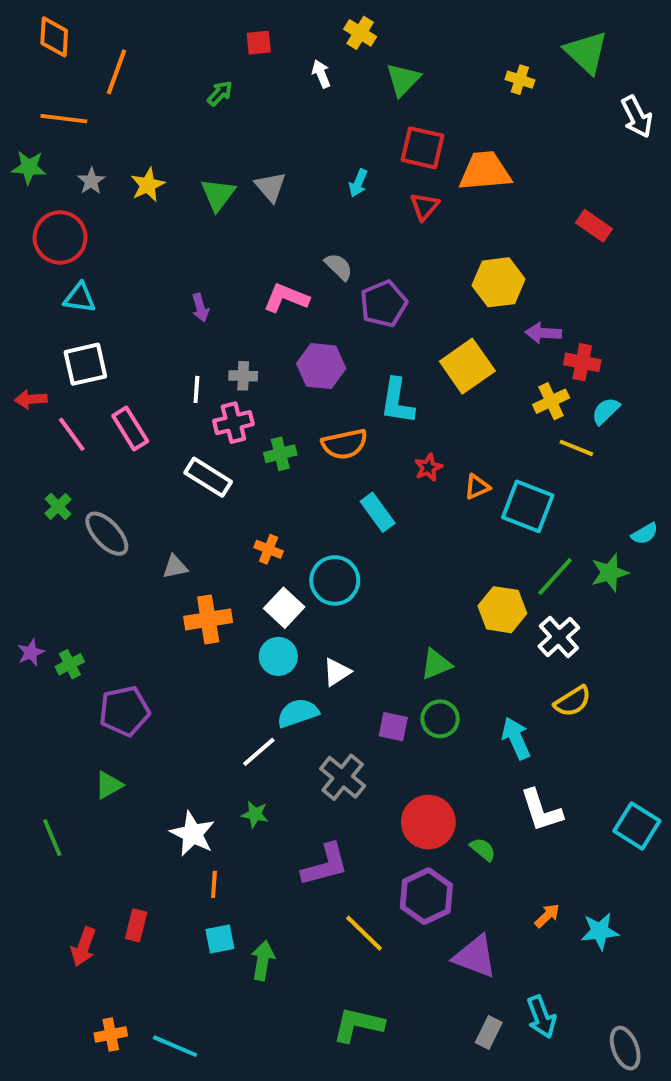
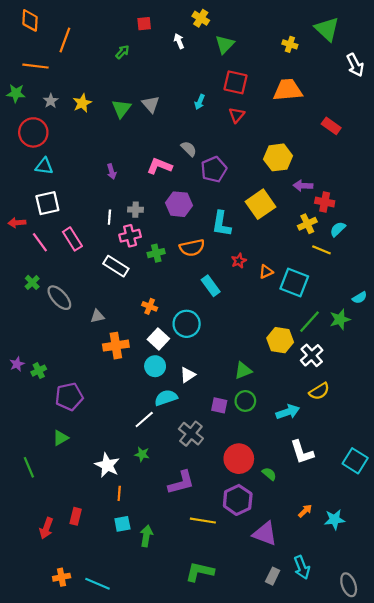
orange trapezoid: (485, 171) -> (288, 90), moved
cyan arrow: (516, 738) -> (288, 412), turned 95
yellow line: (364, 933) -> (203, 521), turned -35

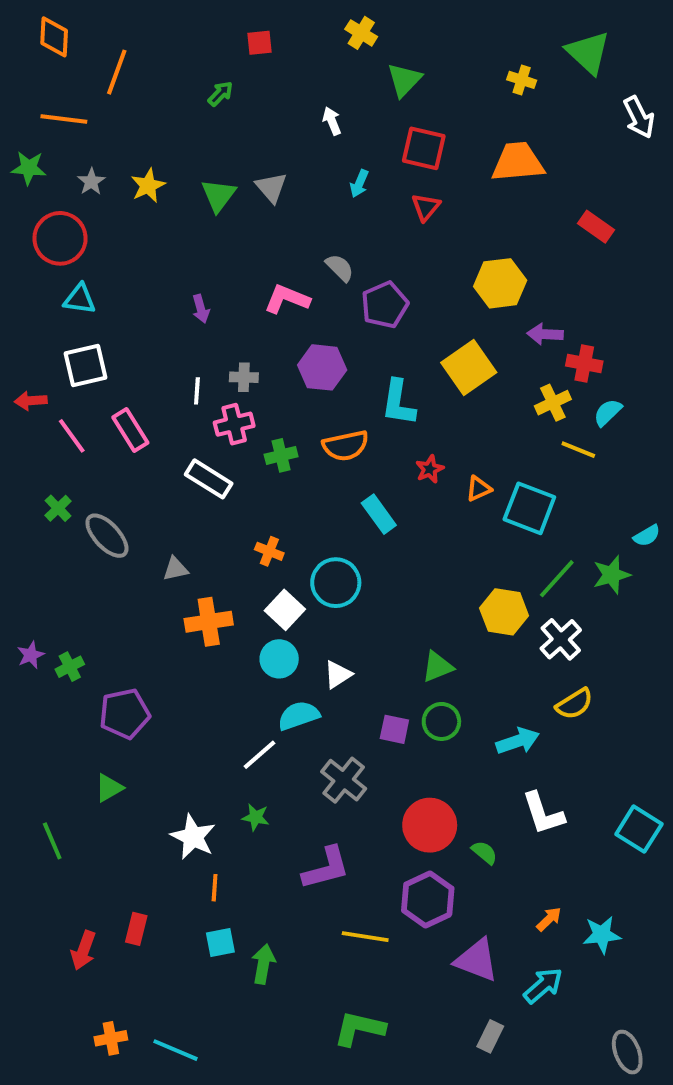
white arrow: (179, 41) -> (332, 121), moved
cyan arrow: (302, 567) -> (543, 986), moved, turned -110

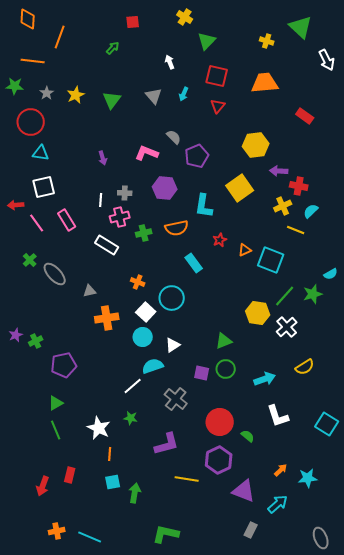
gray triangle: (271, 188) -> (154, 96), moved
yellow semicircle: (574, 704) -> (305, 367), moved
green line: (52, 841) -> (56, 430), moved
green L-shape: (359, 1029) -> (166, 534), moved

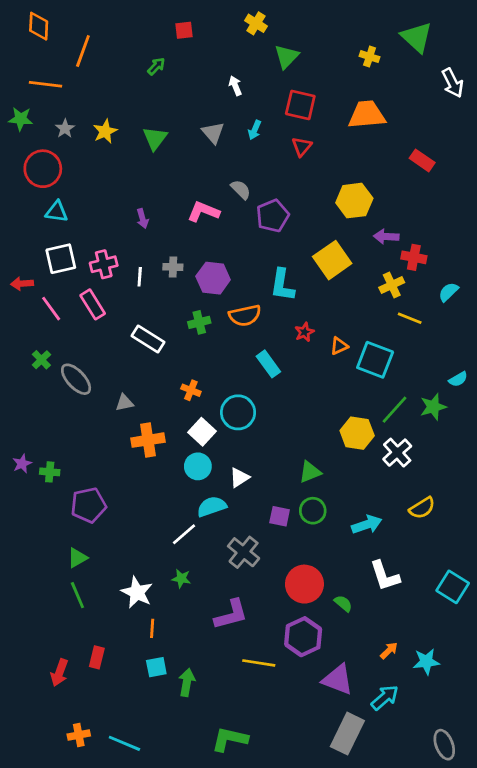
purple hexagon: (165, 188) -> (213, 278), moved
cyan semicircle: (311, 211) -> (448, 292), moved
pink cross: (120, 217) -> (104, 264), moved
green cross: (36, 341) -> (50, 472), turned 32
gray rectangle: (251, 530) -> (347, 734), size x1.8

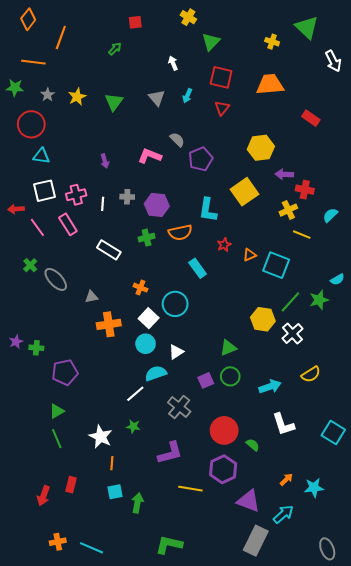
orange diamond: (39, 26) -> (28, 19), turned 35
purple square: (280, 516) -> (206, 380), turned -35

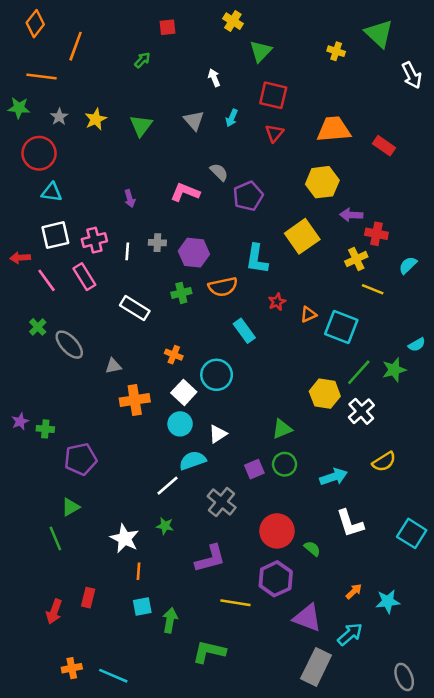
orange trapezoid: (270, 85) -> (334, 129), moved
green line: (57, 439) -> (55, 538), moved
green L-shape: (169, 545) -> (209, 652), moved

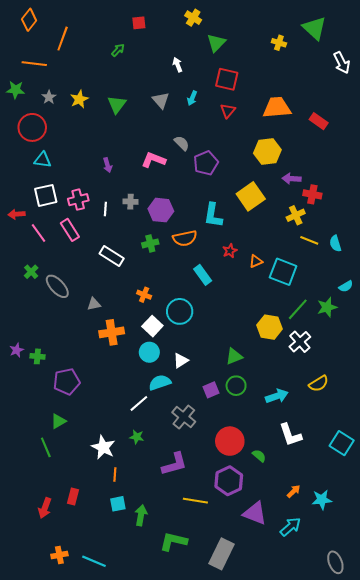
cyan semicircle: (408, 265) -> (335, 243), moved, turned -63
gray rectangle: (316, 667) -> (221, 554), moved

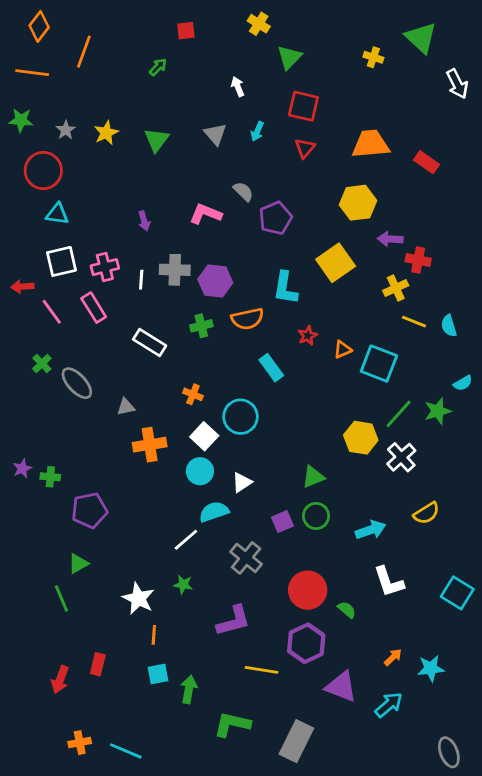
orange line: (34, 64) -> (32, 73), moved
gray cross: (130, 202) -> (175, 270), size x1.5

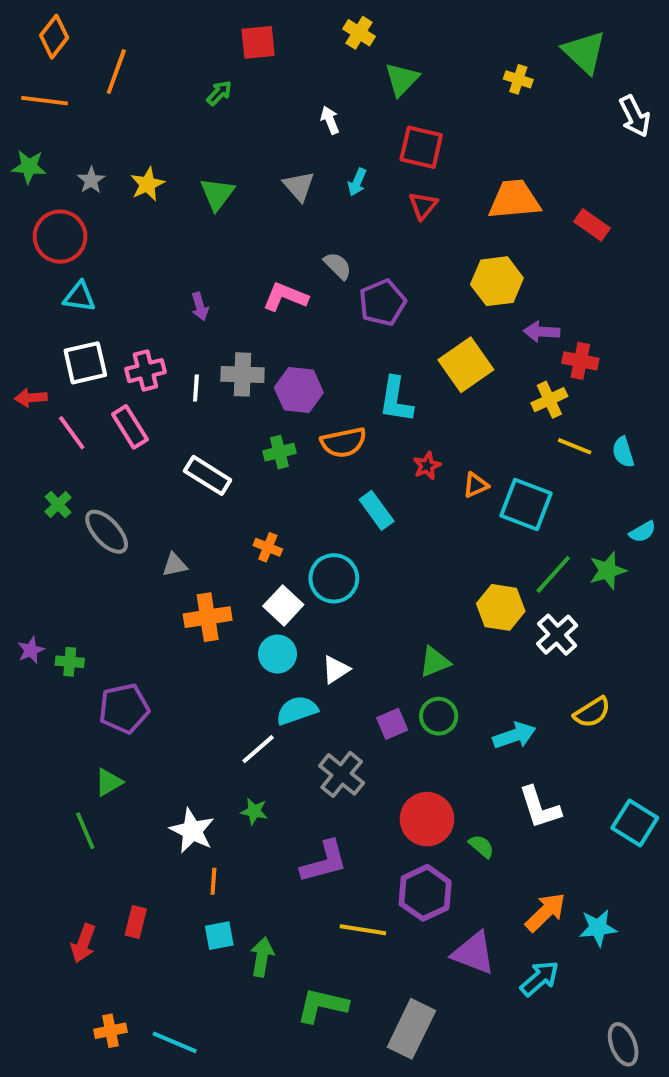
red square: (186, 31) -> (258, 42), size x1.4
orange arrow: (393, 657) -> (545, 912), size x1.6

